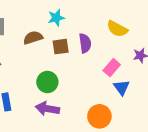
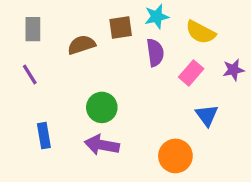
cyan star: (56, 18) -> (157, 17), moved
brown square: (61, 47) -> (121, 28), moved
pink rectangle: (112, 68) -> (191, 73), moved

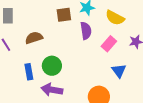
brown semicircle: (81, 45) -> (34, 38), moved
blue rectangle: (44, 136) -> (29, 72), moved

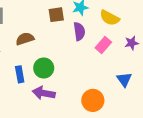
blue triangle: (119, 71) -> (124, 79), moved

